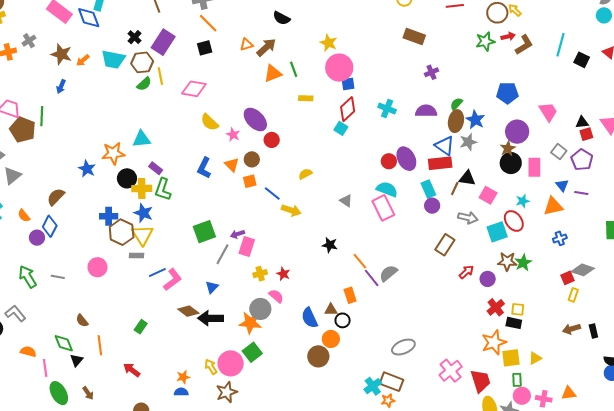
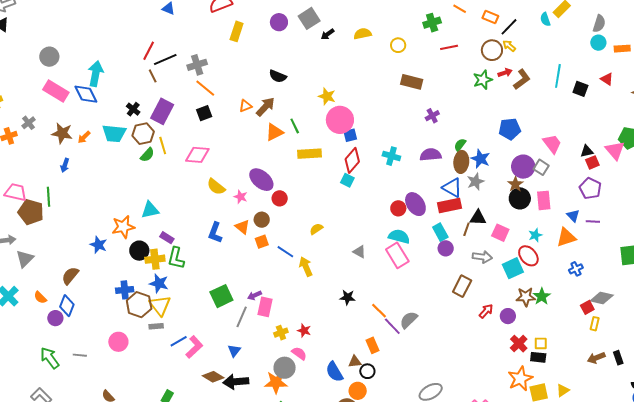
yellow rectangle: (306, 98) -> (309, 154), size x1.6
gray square: (559, 152) -> (541, 167), moved
yellow arrow: (291, 210) -> (306, 267), turned -126

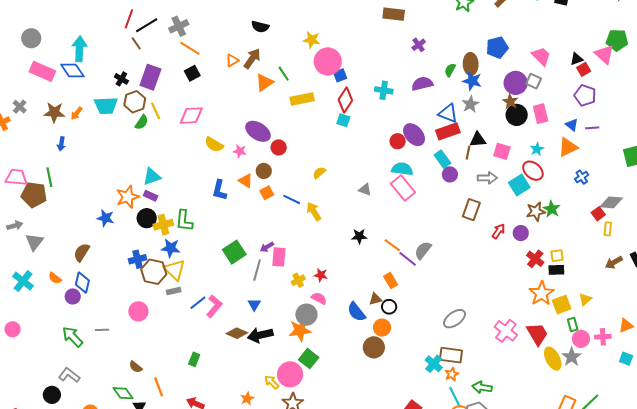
brown ellipse: (461, 162) -> (471, 64), moved
purple rectangle: (167, 238) -> (151, 196), moved

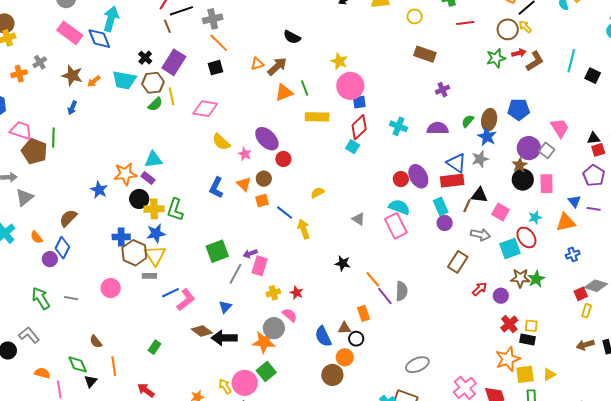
blue star: (171, 248) -> (156, 233), turned -30
gray semicircle: (423, 250) -> (402, 291), turned 132

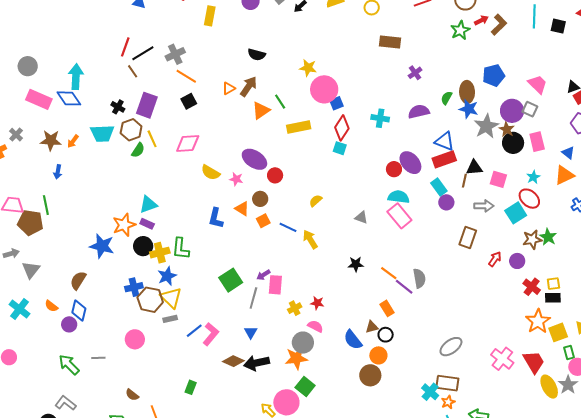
gray star: (480, 159) -> (486, 126), moved, size x1.4
blue star: (99, 190) -> (102, 246), size x1.4

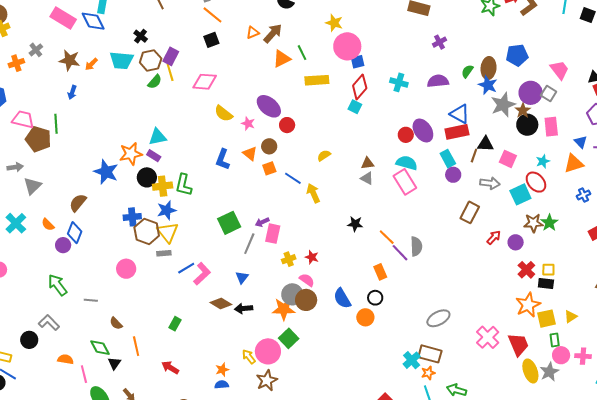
purple rectangle: (147, 105) -> (171, 56), moved, size x0.7
brown triangle: (372, 327) -> (368, 163), moved
gray line: (98, 358) -> (91, 300), moved
black arrow: (257, 363) -> (244, 308), size x0.7
brown circle: (370, 375) -> (306, 300), moved

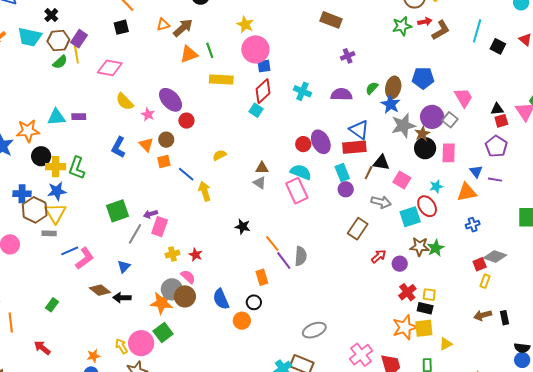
purple rectangle: (154, 156) -> (79, 117), moved, turned -40
yellow square: (546, 319) -> (424, 328), moved

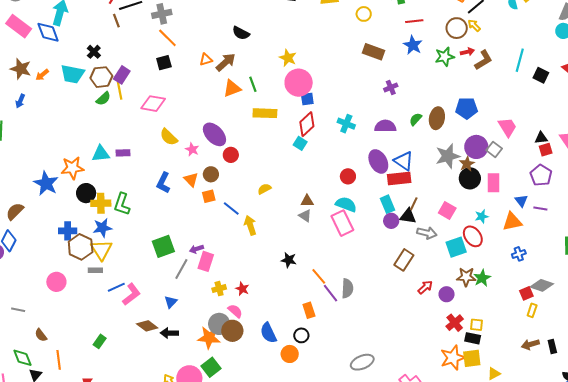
blue star: (391, 104) -> (413, 45), moved
purple ellipse: (321, 142) -> (378, 161), moved
black triangle: (381, 163) -> (408, 216), moved

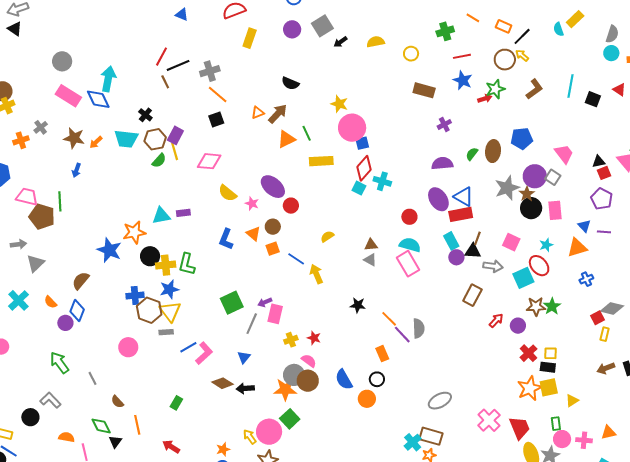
red arrow: (467, 52) -> (485, 99), moved
cyan cross: (346, 124) -> (382, 181), moved
gray line: (18, 310) -> (93, 378), turned 56

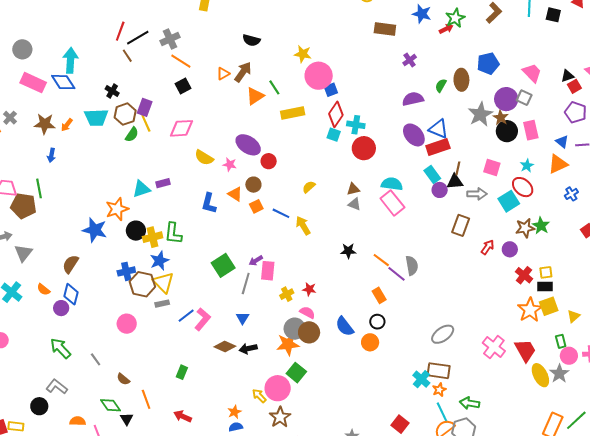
red circle: (409, 217) -> (364, 148), moved, size x1.5

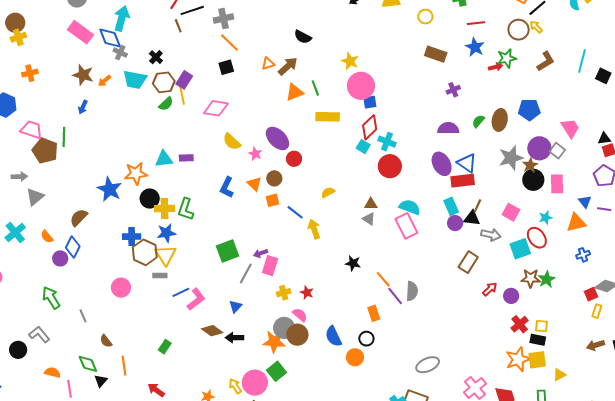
gray cross: (10, 118) -> (120, 53), moved, turned -32

